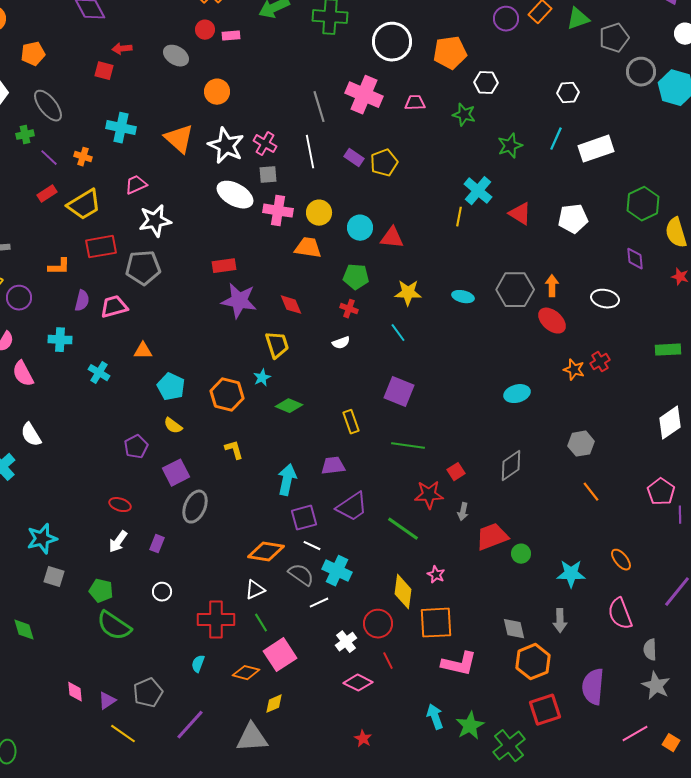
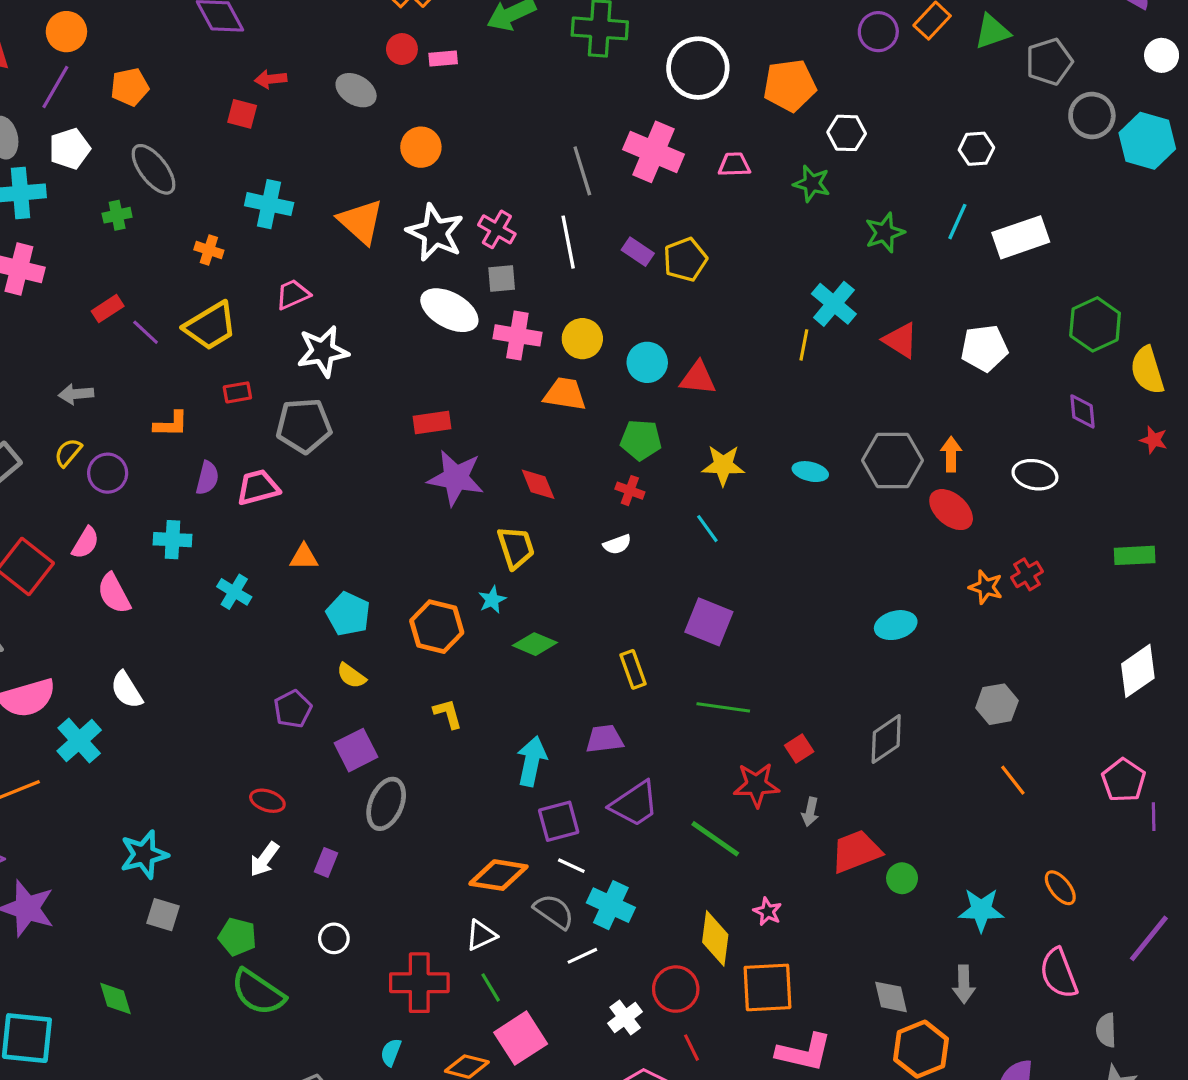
purple line: (49, 158) -> (146, 332), moved
red rectangle: (47, 194) -> (108, 309), moved
red rectangle: (101, 247) -> (237, 392), size x0.6

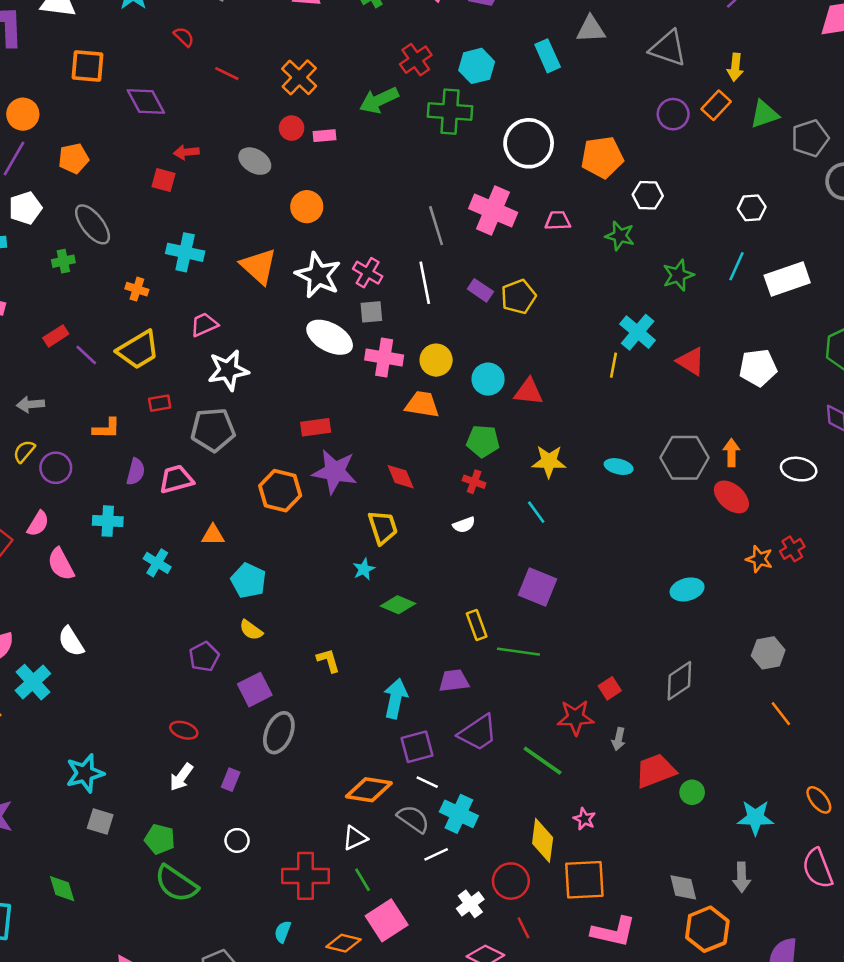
orange hexagon: (437, 627) -> (280, 491), moved
green line: (723, 707) -> (518, 652), moved

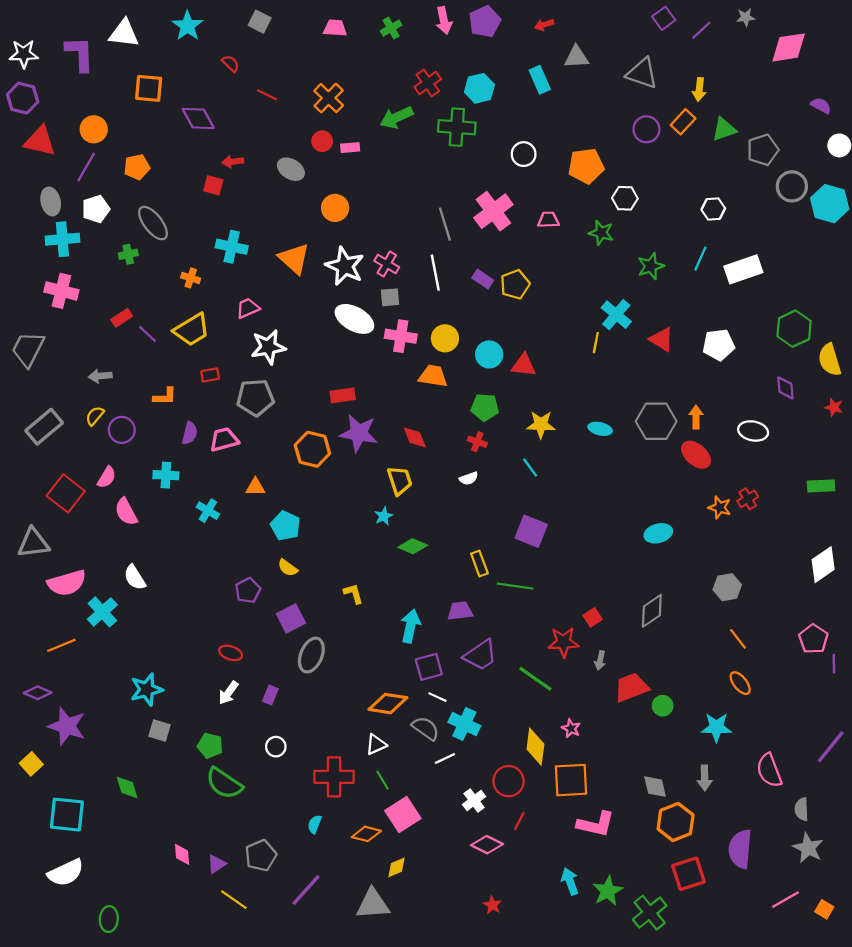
white circle: (529, 143) -> (524, 154), size x0.6
pink cross: (493, 210) -> (493, 211), turned 30
orange ellipse: (819, 800) -> (740, 683), moved
red line: (524, 928) -> (519, 821), turned 54

